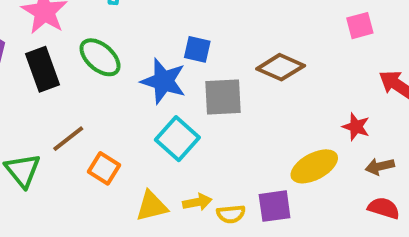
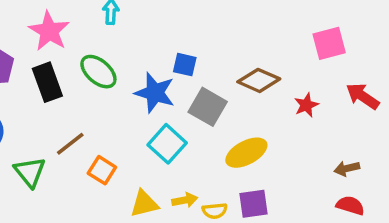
pink square: (360, 26) -> (329, 43), size x1.4
gray square: (223, 97) -> (208, 107), turned 33
red star: (356, 127) -> (306, 105), moved, turned 30
yellow ellipse: (314, 166) -> (246, 153), moved

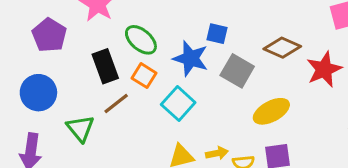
black rectangle: (47, 82) -> (105, 66), moved
red star: (306, 105) -> (324, 69), size x1.6
cyan square: (167, 144) -> (178, 104), moved
orange square: (102, 170) -> (144, 76), moved

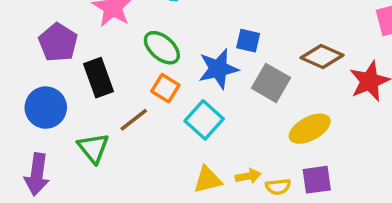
blue star: (191, 58) -> (218, 69), turned -30
black rectangle: (105, 66) -> (99, 78), moved

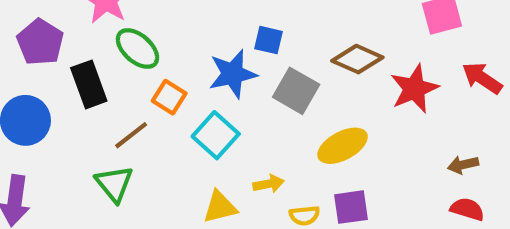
green ellipse: (162, 48) -> (137, 48), moved
green triangle: (93, 148) -> (114, 184), moved
yellow arrow: (248, 176) -> (269, 184), moved

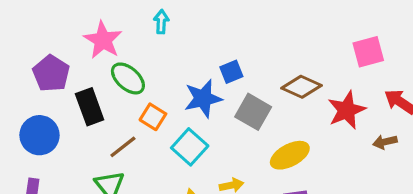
blue square: (269, 40) -> (231, 72), turned -35
brown arrow: (463, 165) -> (385, 142), moved

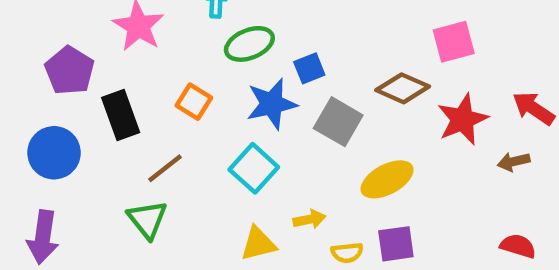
pink square: (368, 52) -> (454, 42), moved
green ellipse: (128, 78) -> (249, 44), moved, turned -63
orange square: (153, 117) -> (194, 102), moved

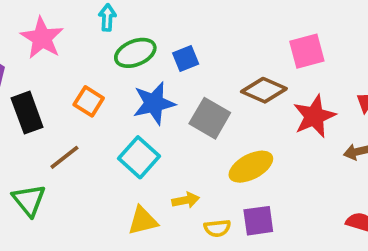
blue square: (309, 68) -> (186, 58), moved
green triangle: (147, 219) -> (29, 200), moved

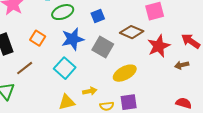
blue square: (186, 58) -> (98, 16), moved

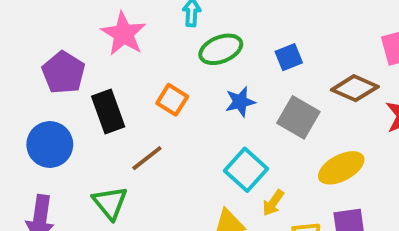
blue star: (73, 39) -> (240, 102), size x0.7
cyan square: (65, 68) -> (246, 170), moved
yellow arrow: (90, 91) -> (273, 203), turned 136

